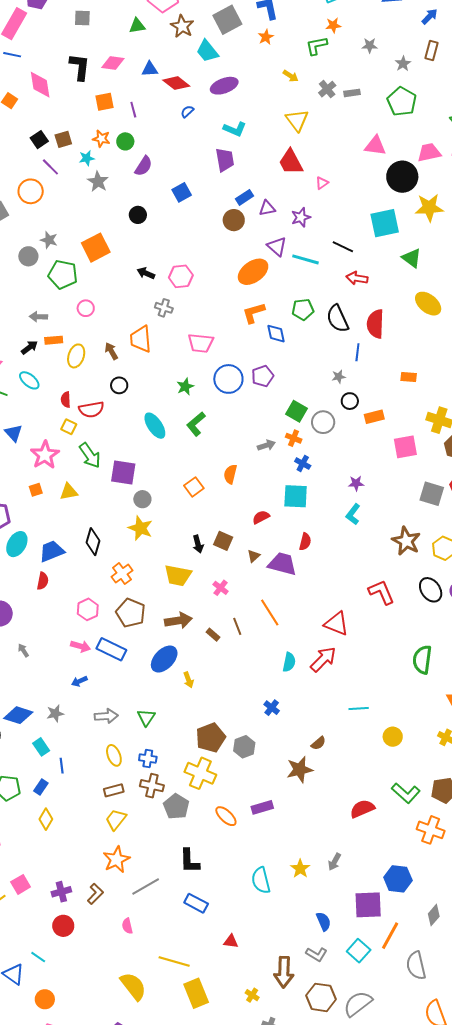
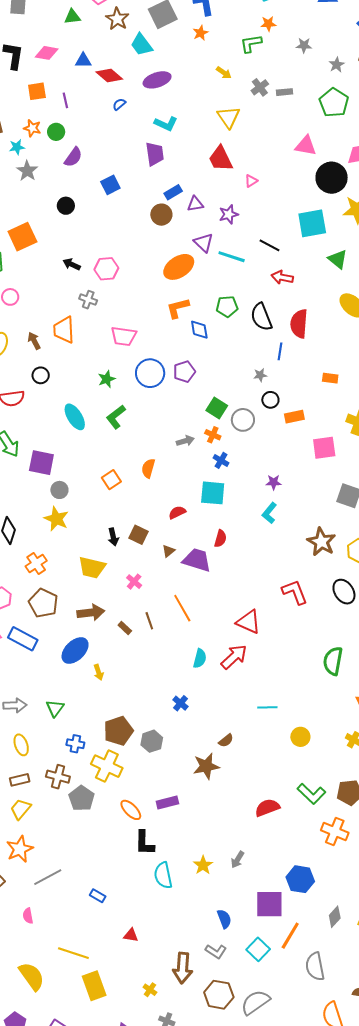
blue cross: (148, 759) -> (75, 744), moved
black L-shape: (189, 861) -> (144, 843), moved
blue rectangle: (196, 903) -> (98, 896), size x0.7

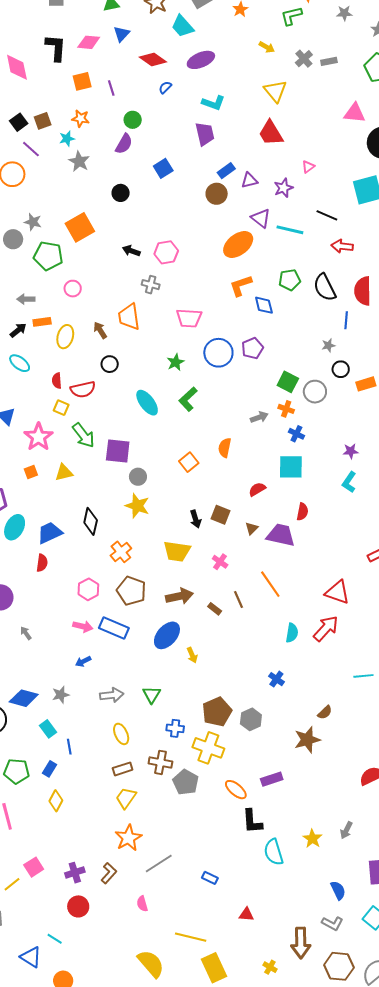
blue triangle: (83, 61) -> (122, 34), moved, turned -42
green circle: (56, 132) -> (133, 120), moved
pink triangle: (251, 181) -> (308, 167), moved

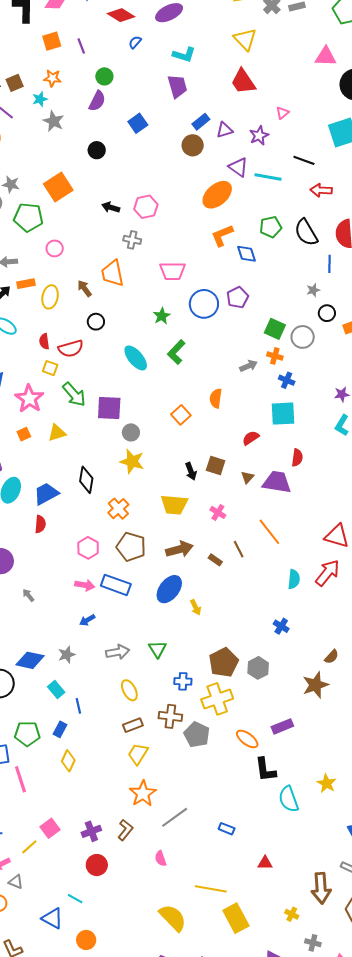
yellow cross: (208, 748) -> (217, 699), turned -36

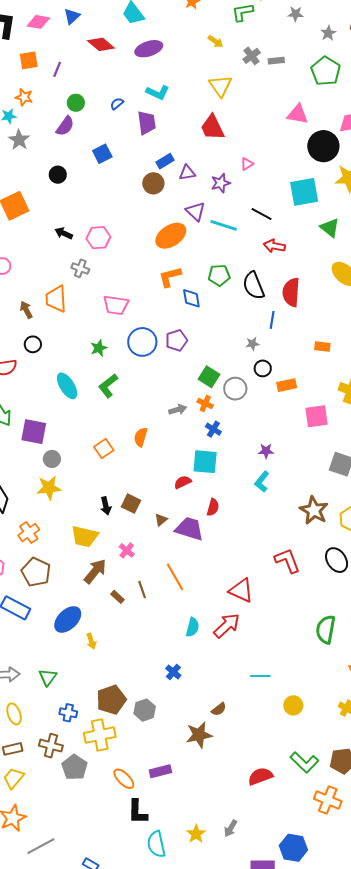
blue semicircle: (135, 42) -> (117, 104), moved
purple line: (81, 46) -> (57, 69), turned 35
red semicircle: (251, 438) -> (183, 482), moved
yellow star: (132, 461) -> (49, 488), turned -30
brown arrow: (179, 549) -> (95, 571), moved, turned -44

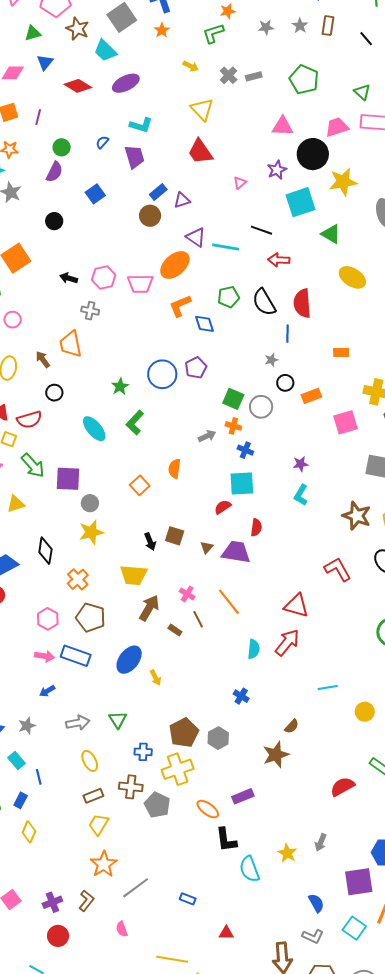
gray star: (328, 33) -> (300, 26), moved
purple star: (221, 183) -> (277, 170), moved
pink trapezoid: (116, 305) -> (140, 284), moved
pink cross: (127, 550) -> (187, 594), moved

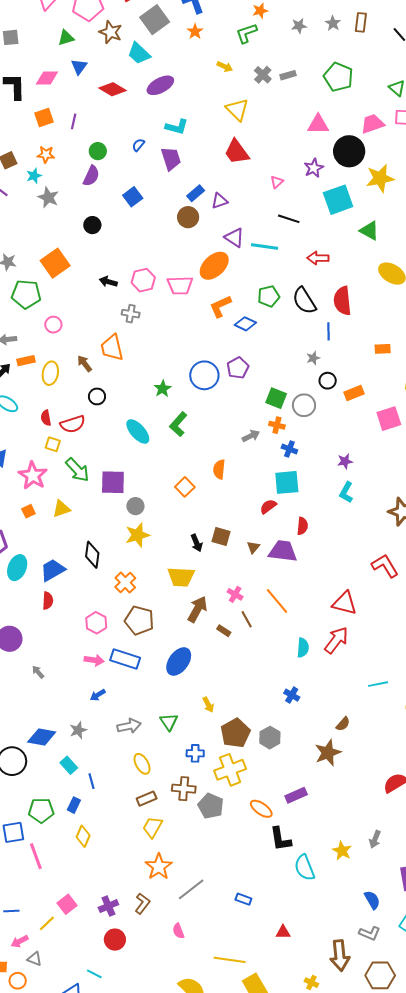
black line: (261, 230) -> (289, 219), moved
blue diamond: (205, 324) -> (245, 324), turned -45
yellow arrow: (156, 678) -> (208, 705), moved

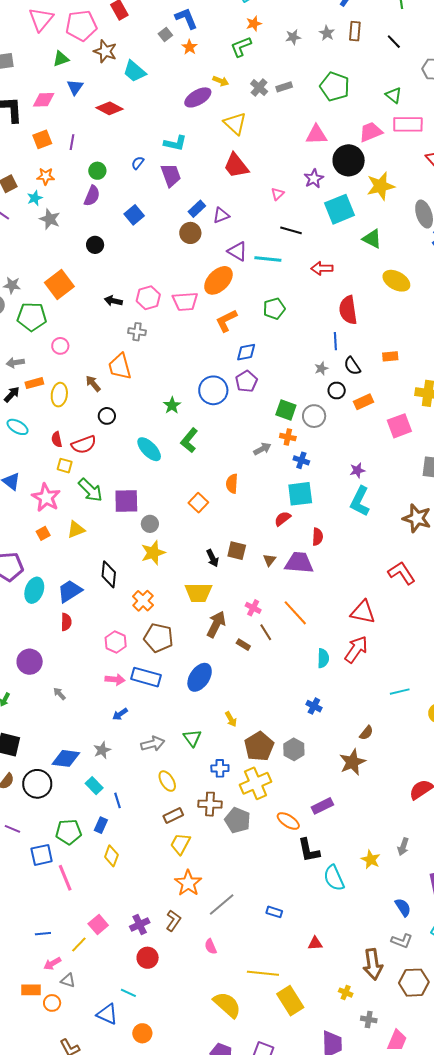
gray square: (155, 20) -> (165, 34), moved, size x0.5
purple ellipse: (160, 85) -> (198, 97), moved
black semicircle: (304, 301) -> (352, 366), moved, size x0.7
blue diamond: (245, 324) -> (246, 352), moved, turned -35
cyan L-shape: (346, 492) -> (360, 501), size x1.4

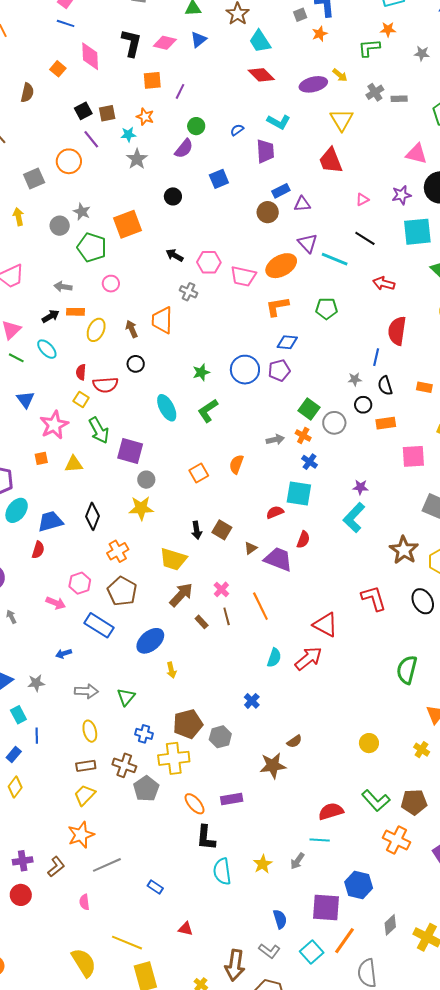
red diamond: (109, 108) -> (261, 75), moved
pink arrow: (115, 680) -> (56, 603), moved
cyan line: (400, 692) -> (320, 840), moved
yellow arrow: (231, 719) -> (171, 670), moved

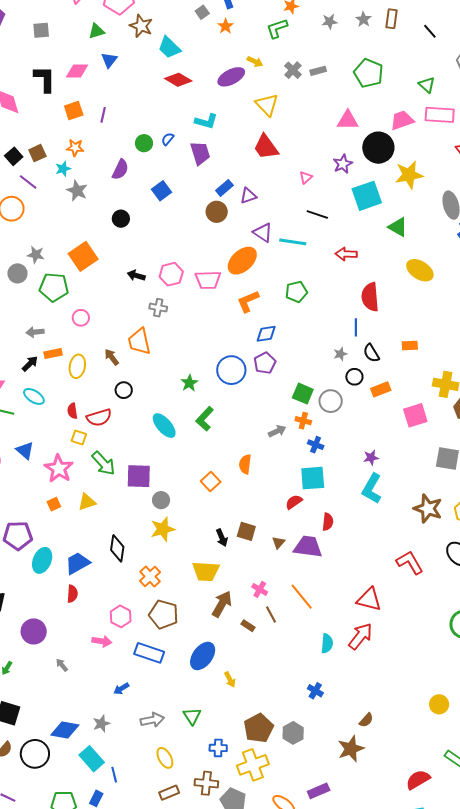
green circle: (196, 126) -> (144, 143), moved
cyan rectangle: (18, 715) -> (92, 759), size x1.4

